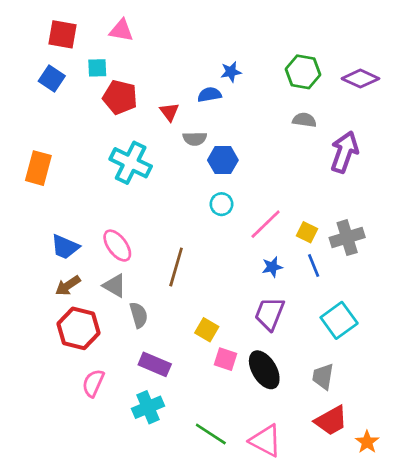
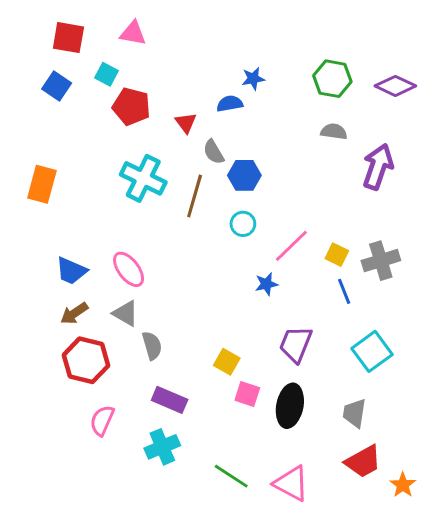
cyan square: (97, 68) -> (107, 74), turned 30
gray semicircle: (195, 139) -> (214, 152), turned 60
brown line: (176, 267) -> (195, 196), moved
blue star: (272, 267) -> (266, 284), moved
black ellipse: (264, 370) -> (290, 406), turned 42

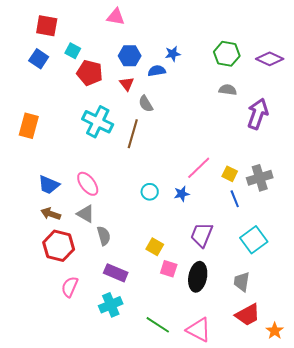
pink triangle: (133, 33) -> (116, 17), moved
blue hexagon: (244, 175) -> (130, 56), moved
cyan circle: (243, 224) -> (150, 192), moved
brown arrow: (74, 313) -> (51, 214), turned 54

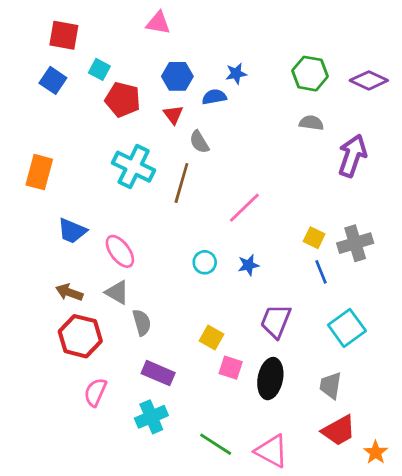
pink line: (199, 168) -> (244, 208), moved
blue trapezoid: (49, 185) -> (72, 231), moved

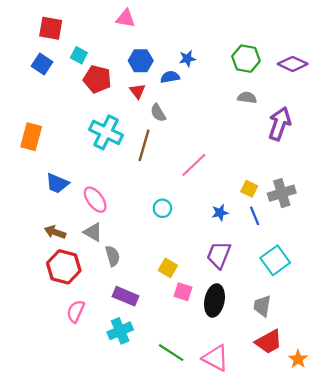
blue star: (248, 265) -> (220, 213), moved

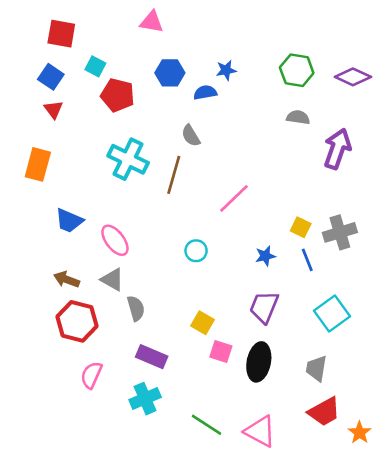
red triangle: (137, 91) -> (53, 109), moved

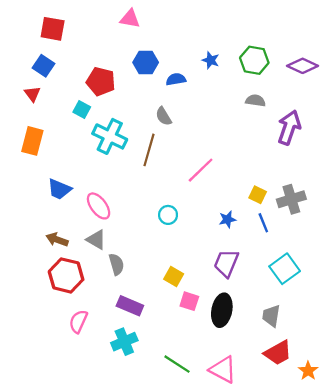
cyan square: (95, 66) -> (82, 110), moved
blue star: (226, 70) -> (211, 60), moved, turned 30
red triangle: (53, 109) -> (32, 94), moved

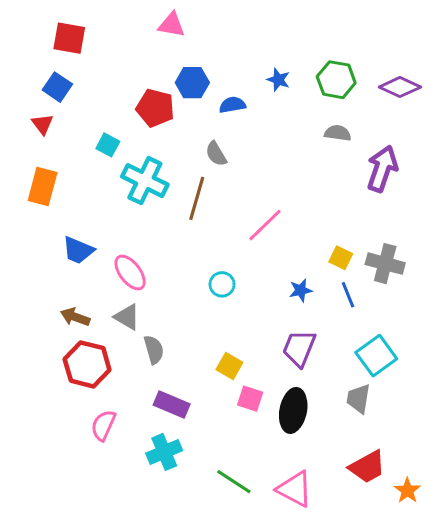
red pentagon: (101, 82) -> (155, 108), moved
gray cross: (291, 199) -> (385, 264), turned 32
gray trapezoid: (271, 316) -> (358, 399), moved

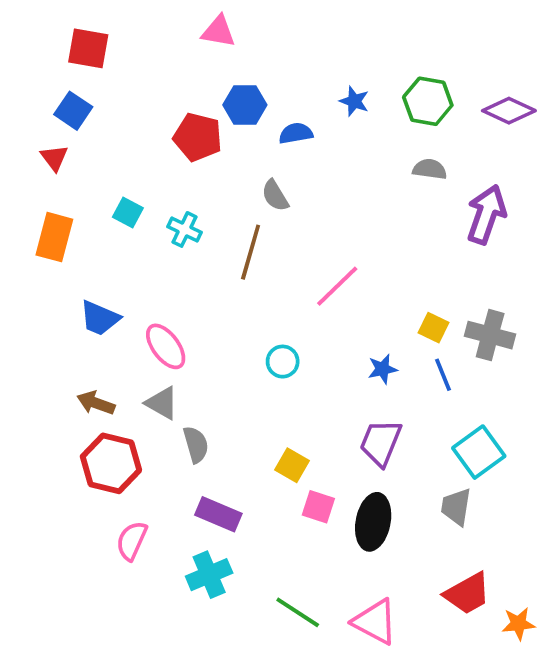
cyan square: (108, 145) -> (128, 213), moved
cyan cross: (145, 181) -> (185, 229), size x0.6
orange star: (407, 491) -> (518, 624), turned 30

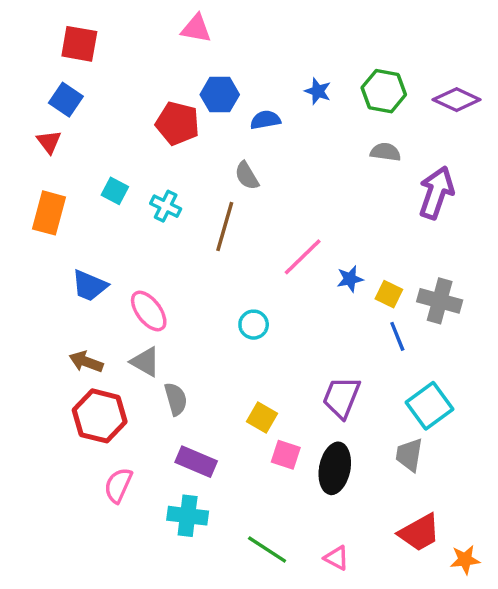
blue star: (383, 369) -> (350, 279), moved
cyan cross: (209, 575) -> (188, 516), turned 30
pink triangle: (375, 622) -> (336, 558), size x0.6

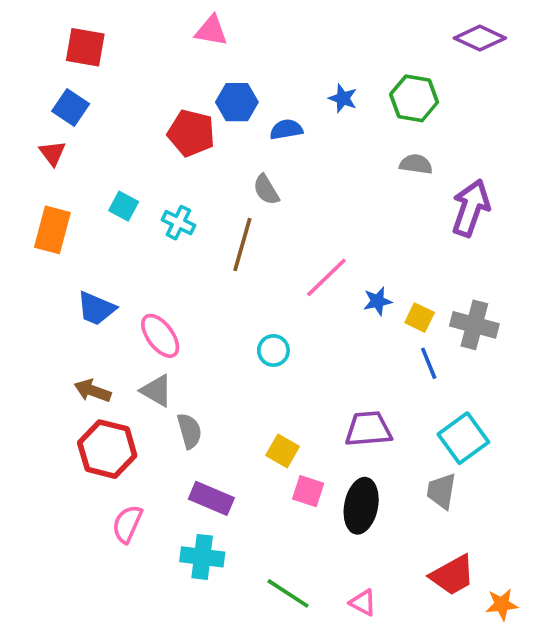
purple diamond: (457, 100) -> (480, 38), moved
purple trapezoid: (342, 397) -> (368, 429), turned 63

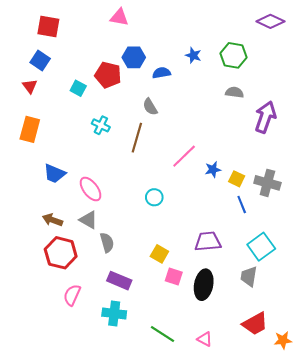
cyan square: (124, 206) -> (78, 88), moved

